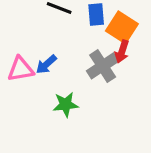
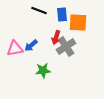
orange square: (122, 27) -> (78, 22), turned -30
red arrow: (122, 51) -> (56, 37), moved

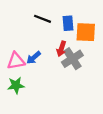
green star: (43, 70) -> (16, 85), moved

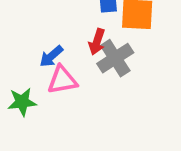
pink triangle: (16, 61) -> (62, 80), moved

